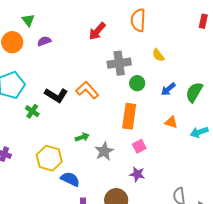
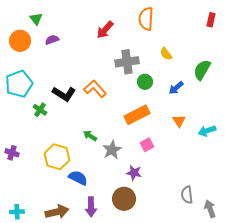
green semicircle: (194, 92) -> (202, 70), moved
orange rectangle: (129, 116) -> (137, 115), turned 55
orange triangle: (171, 122) -> (179, 121), turned 40
green arrow: (82, 137) -> (90, 136), turned -128
purple star: (137, 174) -> (134, 173), moved

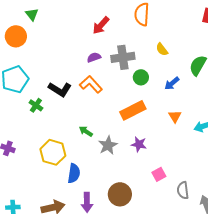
purple semicircle: (52, 40) -> (94, 57), moved
pink square: (147, 145) -> (159, 174), moved
purple star: (134, 173) -> (139, 144), moved
blue semicircle: (78, 178) -> (74, 173), turned 72

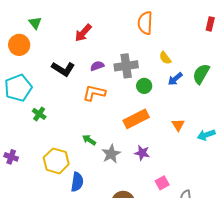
red arrow: (101, 25) -> (83, 33), moved
blue arrow: (172, 83) -> (175, 79), moved
orange L-shape: (91, 84) -> (94, 93), turned -35
black L-shape: (60, 89) -> (63, 69), moved

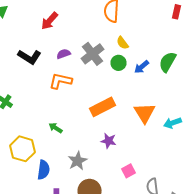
yellow semicircle: (165, 58) -> (122, 43), moved
gray cross: (126, 66) -> (92, 54), turned -30
green circle: (144, 86) -> (118, 63), moved
orange triangle: (178, 125) -> (144, 113), size x1.6
gray star: (111, 154) -> (78, 161), moved

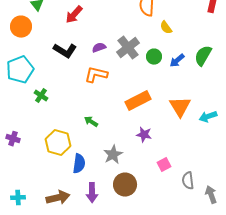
red arrow: (50, 21) -> (74, 15), moved
yellow semicircle: (122, 43) -> (166, 28), moved

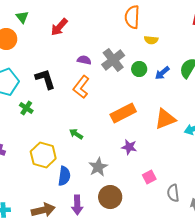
yellow semicircle: (166, 28) -> (151, 40), turned -48
purple semicircle: (99, 48) -> (84, 60), turned 32
black L-shape: (65, 51) -> (45, 79), moved, turned -140
orange L-shape: (96, 75) -> (81, 87), turned -65
orange triangle: (180, 107) -> (165, 119), turned 40

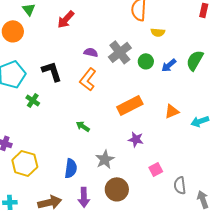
orange triangle: (165, 119) -> (172, 111), size x0.7
yellow hexagon: (43, 155) -> (25, 163), moved

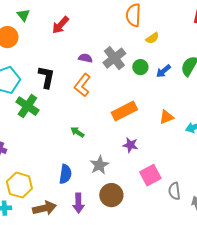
yellow semicircle: (158, 32) -> (152, 38), turned -40
black L-shape: (52, 71) -> (46, 77), turned 30
green cross: (33, 100) -> (27, 106), size x1.6
yellow hexagon: (25, 163) -> (19, 185), moved
pink square: (156, 169) -> (150, 175), size x1.5

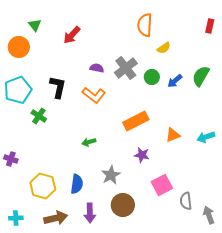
orange L-shape: (82, 85) -> (94, 95), turned -90
green cross: (27, 106) -> (39, 116), size x0.7
orange triangle: (166, 117) -> (173, 135), moved
green arrow: (77, 132) -> (89, 142), turned -48
yellow hexagon: (19, 185) -> (43, 186), moved

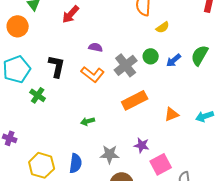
gray cross: (126, 68) -> (126, 65), moved
purple star: (142, 155) -> (142, 145), moved
gray star: (111, 175) -> (110, 154), turned 30

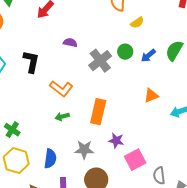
orange L-shape: (93, 74) -> (61, 89), moved
green cross: (38, 95) -> (12, 130), moved
orange rectangle: (135, 100) -> (98, 112), moved, turned -50
orange triangle: (172, 114) -> (151, 96), moved

